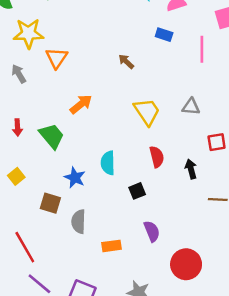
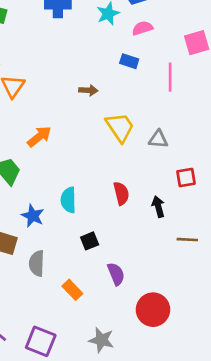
brown arrow: (126, 62) -> (88, 90), turned 140
yellow trapezoid: (147, 112) -> (120, 127), moved
black square: (137, 191) -> (90, 241), moved
orange rectangle: (112, 246) -> (72, 290), turned 54

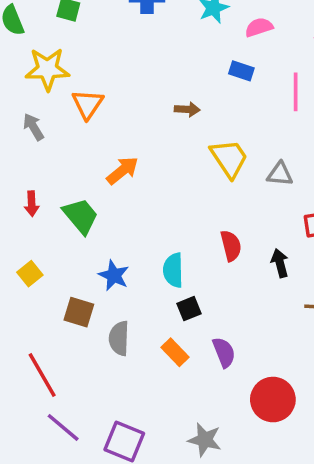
cyan semicircle: (68, 200) -> (173, 270), moved
orange rectangle: (72, 290) -> (175, 352), moved

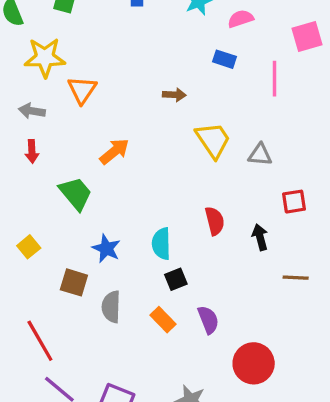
gray arrow: (33, 127) -> (32, 111), turned -50
red arrow: (32, 204) -> (32, 151), moved

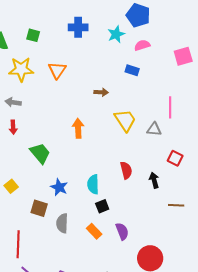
pink line: (275, 79) -> (170, 107), moved
orange triangle: (82, 90) -> (57, 70), moved
orange arrow: (114, 151) -> (78, 128), moved, turned -54
red square: (294, 202) -> (175, 158), turned 35
red line: (40, 341) -> (18, 244), turned 32

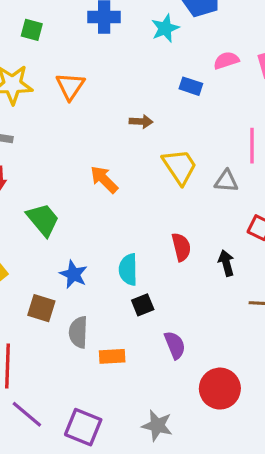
pink semicircle: (142, 45) -> (226, 60), moved
orange arrow: (78, 128) -> (104, 179), turned -42
orange rectangle: (94, 231) -> (112, 356), moved, turned -49

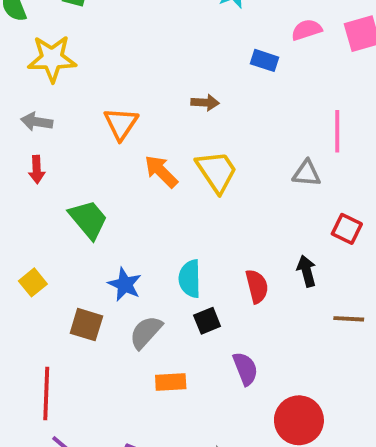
orange triangle: (70, 86) -> (121, 124), moved
yellow trapezoid: (180, 167) -> (217, 171), moved
red semicircle: (181, 247) -> (257, 286), moved
gray semicircle: (78, 332) -> (146, 332), moved, turned 40

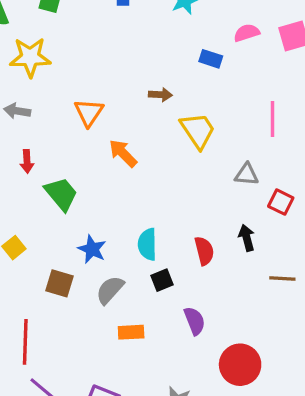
red arrow: (37, 170) -> (27, 161), moved
yellow trapezoid: (217, 171) -> (198, 130), moved
gray triangle: (307, 173) -> (247, 174), moved

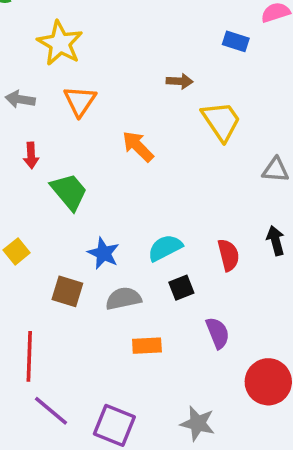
yellow star: (30, 57) -> (60, 43), moved, turned 30
orange triangle: (89, 113) -> (80, 101), moved
cyan semicircle: (147, 244) -> (165, 248), turned 64
gray semicircle: (110, 290) -> (123, 299), turned 36

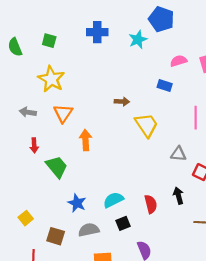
blue rectangle: (236, 41) -> (165, 86), moved
orange arrow: (138, 146) -> (86, 140), moved, turned 42
yellow square: (17, 251) -> (26, 218), moved
brown square: (67, 291) -> (56, 236), moved

